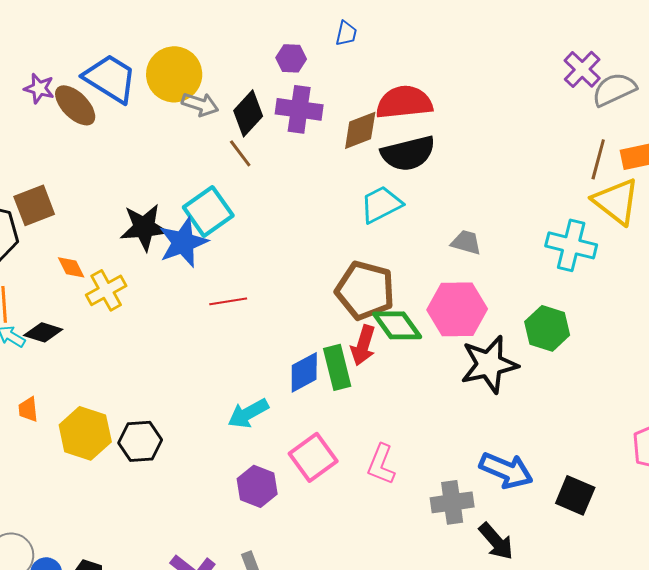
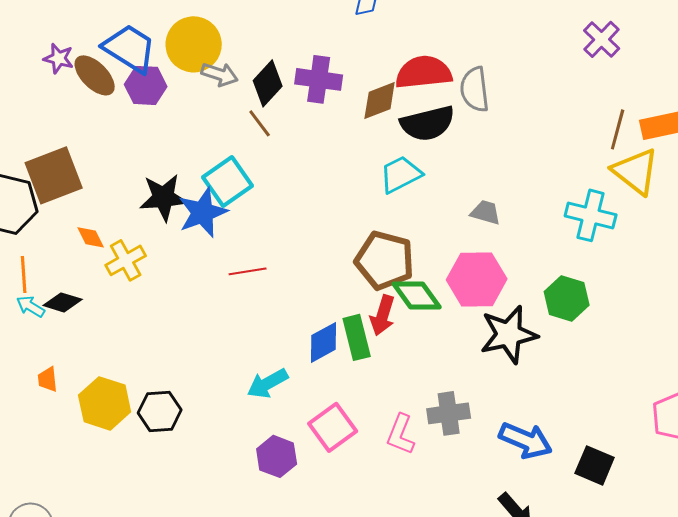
purple hexagon: (291, 58) -> (146, 85), moved, size x1.4
gray semicircle: (614, 89) -> (475, 89), moved, turned -72
brown square: (34, 205) -> (54, 175), size x1.4
gray cross: (452, 502) -> (449, 413), moved

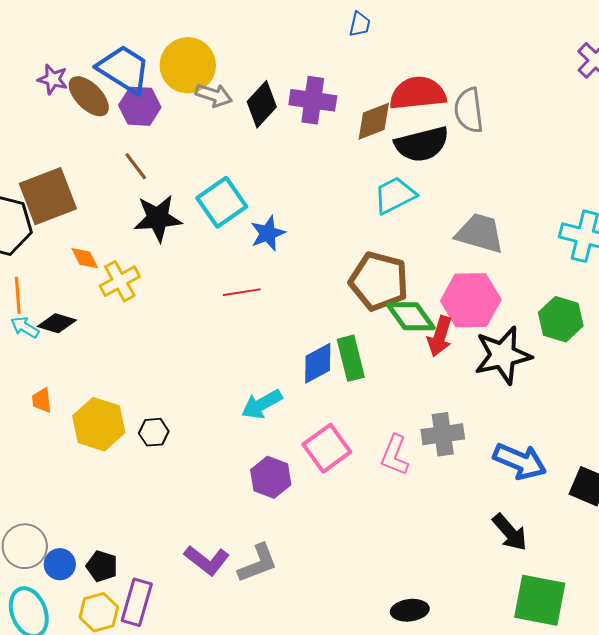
brown line: (260, 123) -> (136, 166), moved
blue star: (203, 212) -> (268, 233), moved, size x0.7
gray trapezoid: (486, 212) -> (480, 233), size x1.6
red arrow: (383, 315) -> (440, 336), moved
black hexagon: (160, 411) -> (154, 432), size x0.7

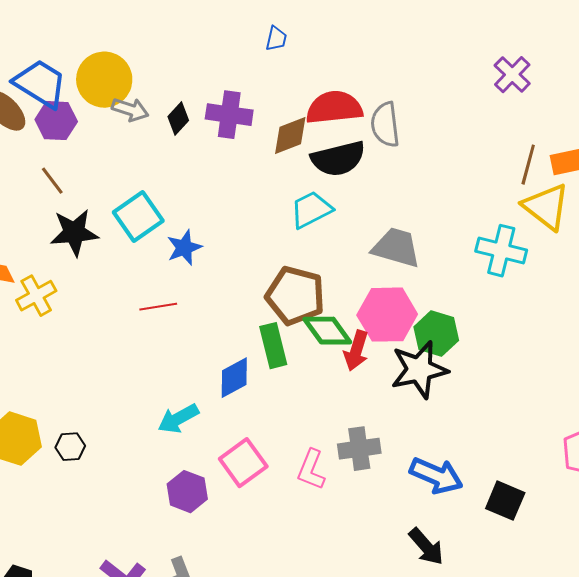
black diamond: (262, 104) -> (178, 119), size x0.7
green hexagon: (561, 319) -> (436, 334), moved
green rectangle: (351, 358) -> (273, 346), moved

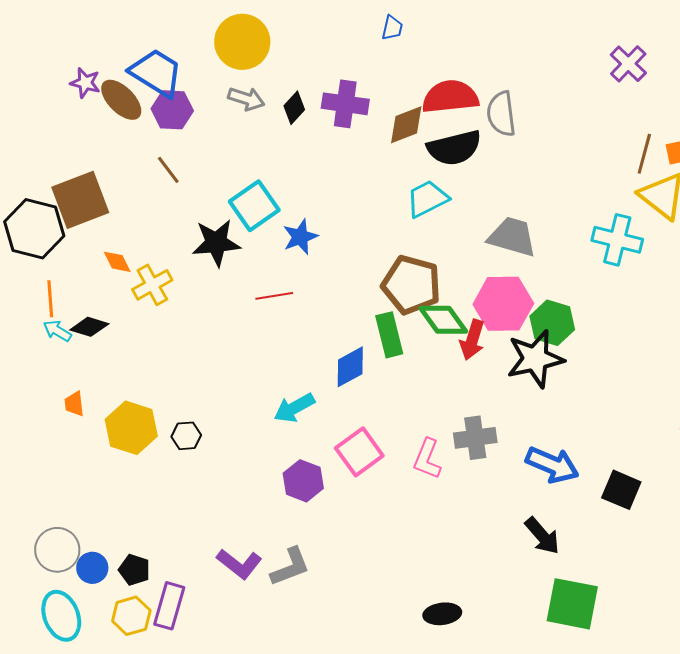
yellow circle: (104, 80) -> (242, 42), moved
black star: (74, 233) -> (216, 243), moved

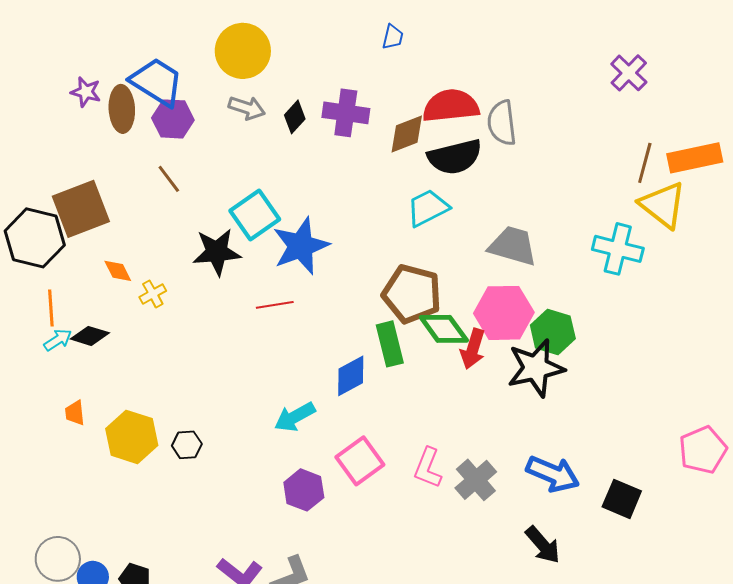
brown ellipse: (121, 100) -> (122, 109), turned 42
blue star: (300, 237) -> (301, 246), size x1.6
yellow cross: (152, 285) -> (153, 294), size x0.7
cyan arrow: (57, 331) -> (58, 340), turned 116
gray cross: (475, 438) -> (476, 480), moved, turned -33

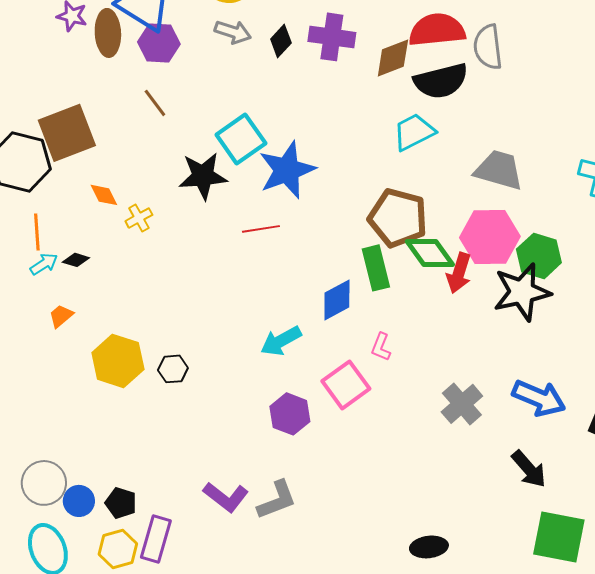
black diamond: (90, 336) -> (76, 260), size x0.7
orange trapezoid: (75, 413) -> (61, 316), moved, turned 56
pink L-shape: (428, 468) -> (381, 347), moved, size x0.7

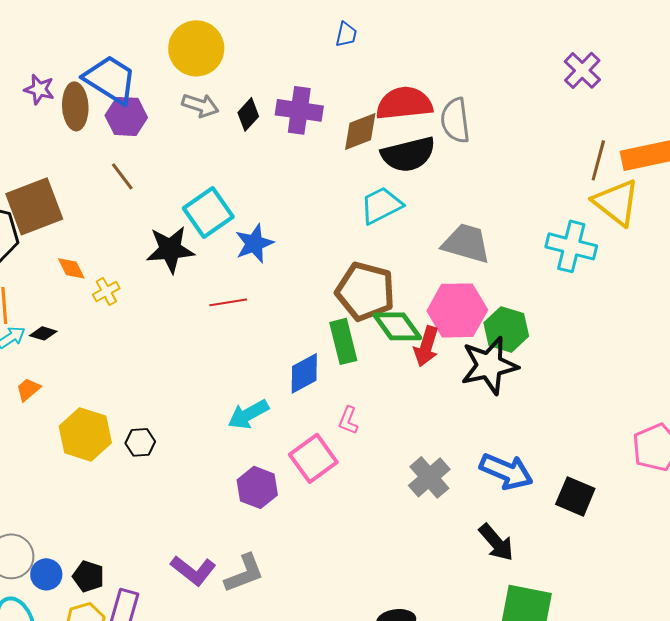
blue star: (287, 170) -> (254, 243), size x0.7

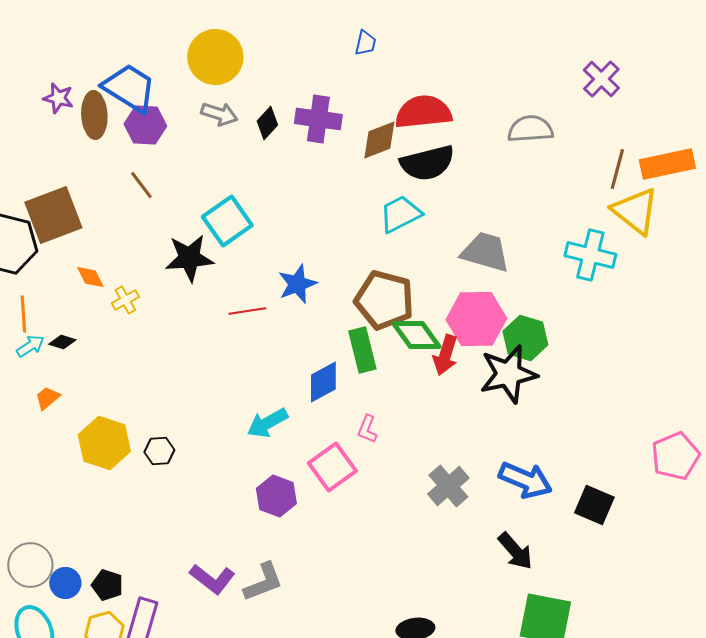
gray semicircle: (455, 120) -> (530, 129), moved, turned 93
blue star: (254, 243) -> (297, 284), moved

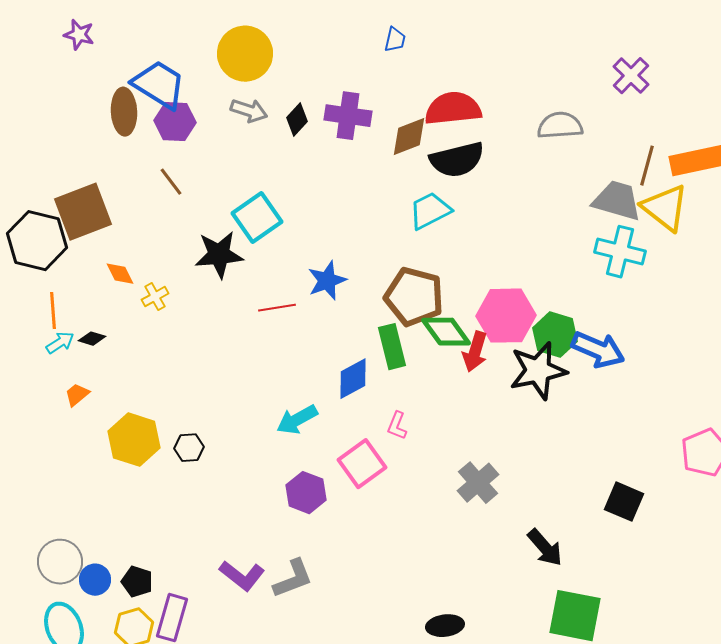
purple star: (58, 98) -> (79, 35), moved
gray trapezoid: (485, 252) -> (617, 201), moved
blue arrow: (525, 480) -> (598, 350), moved

